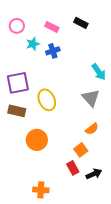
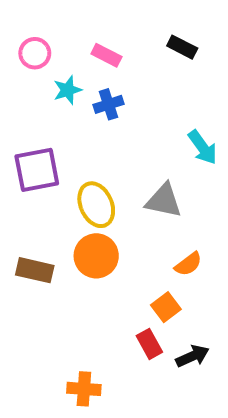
black rectangle: (81, 23) -> (182, 47), moved
gray triangle: (91, 98) -> (164, 201), moved, turned -36
brown rectangle: (17, 111) -> (35, 270), moved
orange circle: (37, 140) -> (96, 256), moved

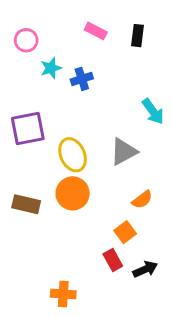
black rectangle: (182, 47) -> (138, 36), turned 70
pink rectangle: (106, 55) -> (96, 31), moved
gray triangle: (164, 201) -> (124, 152), turned -40

